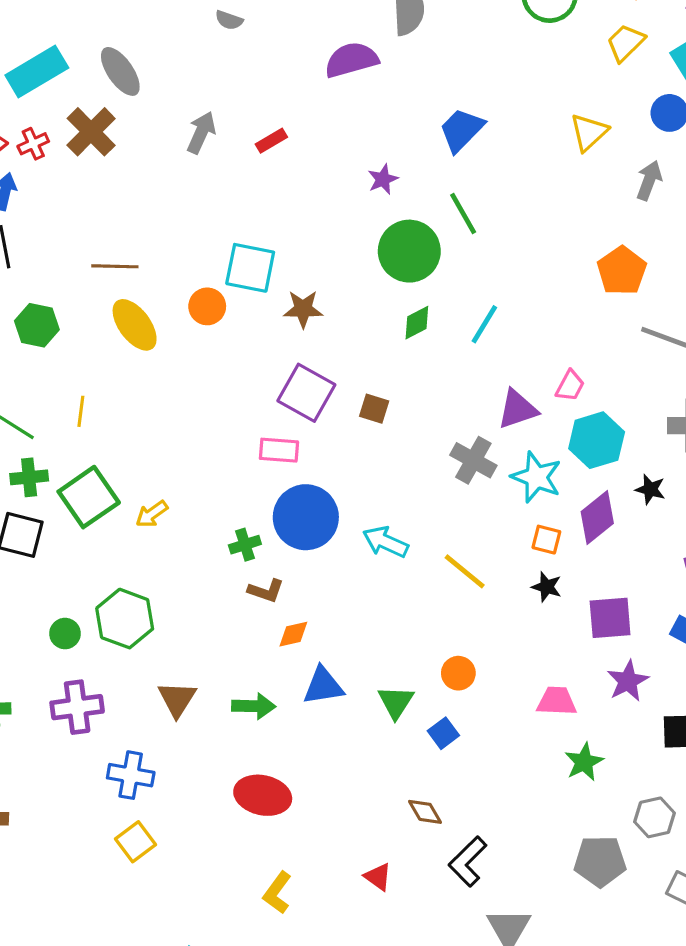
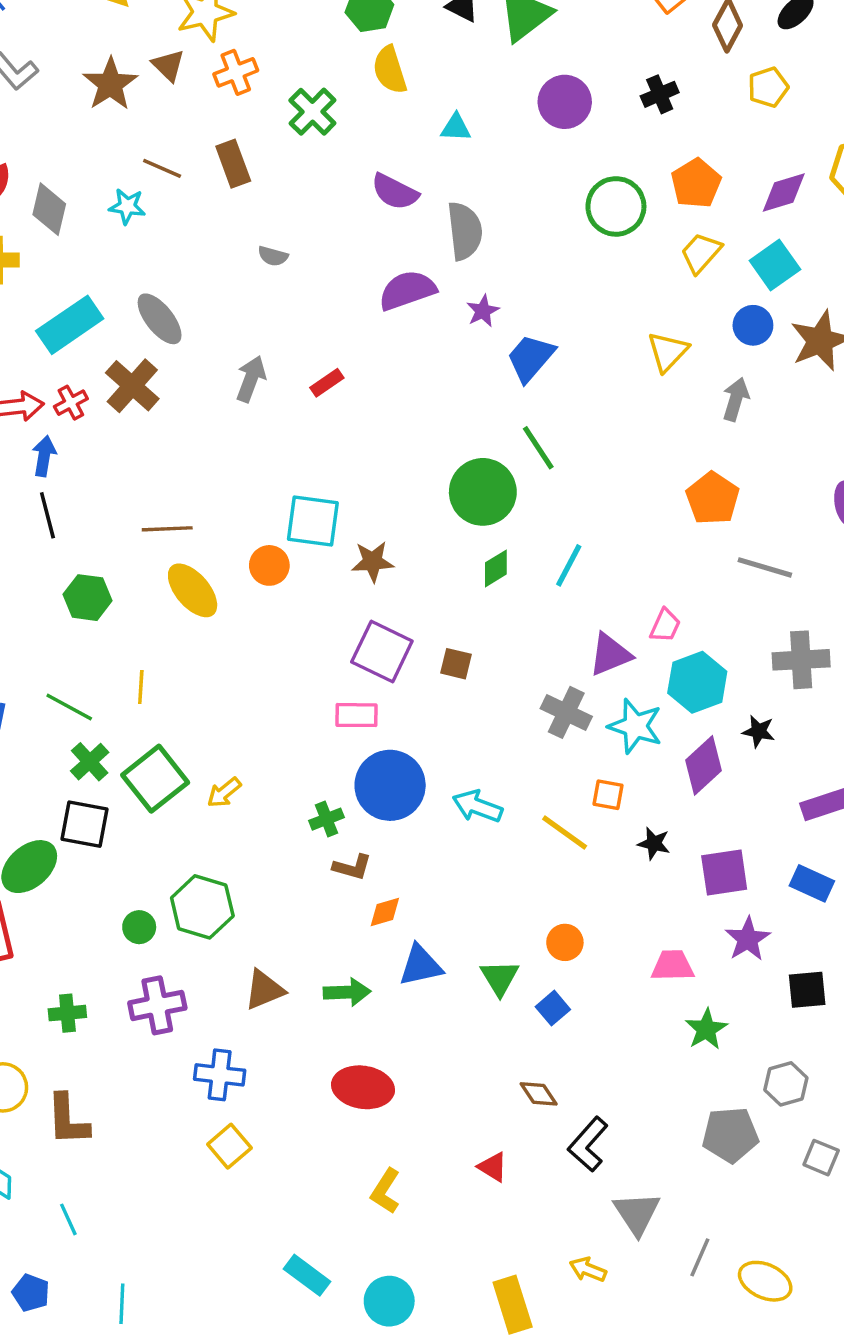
purple star: (383, 179) -> (483, 311), moved
green cross: (29, 477) -> (90, 762), turned -33
orange square: (546, 540) -> (608, 795), moved
brown triangle: (177, 699) -> (264, 990), turned 39

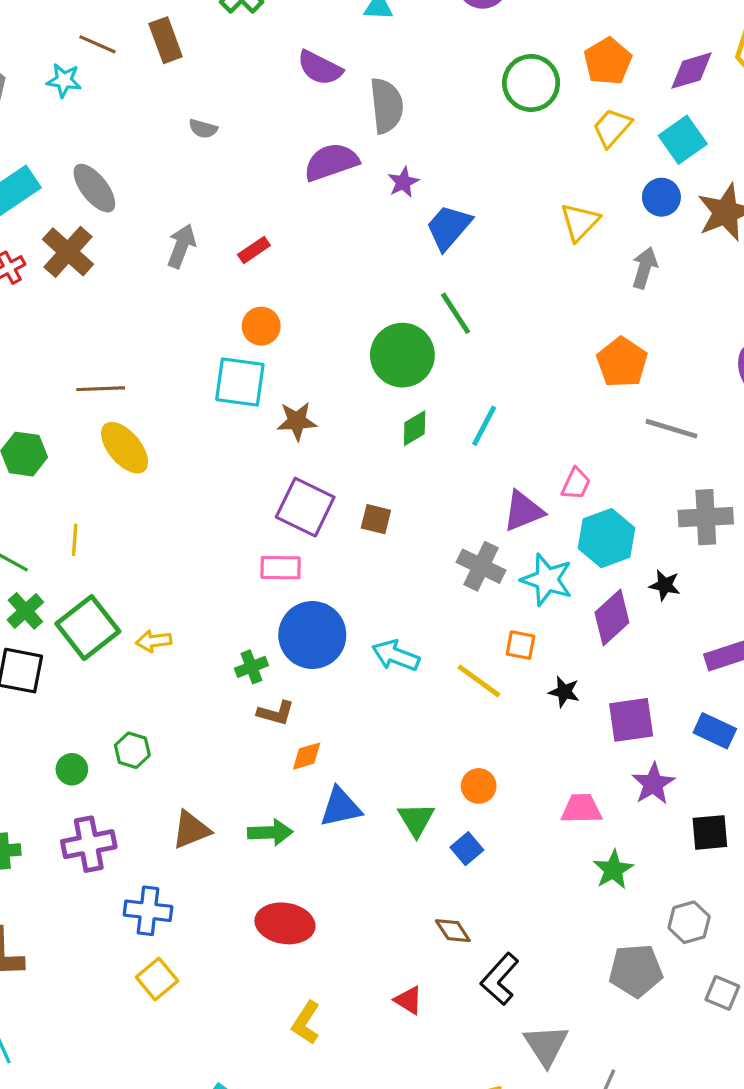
orange circle: (269, 565) -> (261, 326), moved
yellow arrow: (224, 793) -> (154, 641), turned 32
green hexagon: (202, 907) -> (132, 750), size x0.6

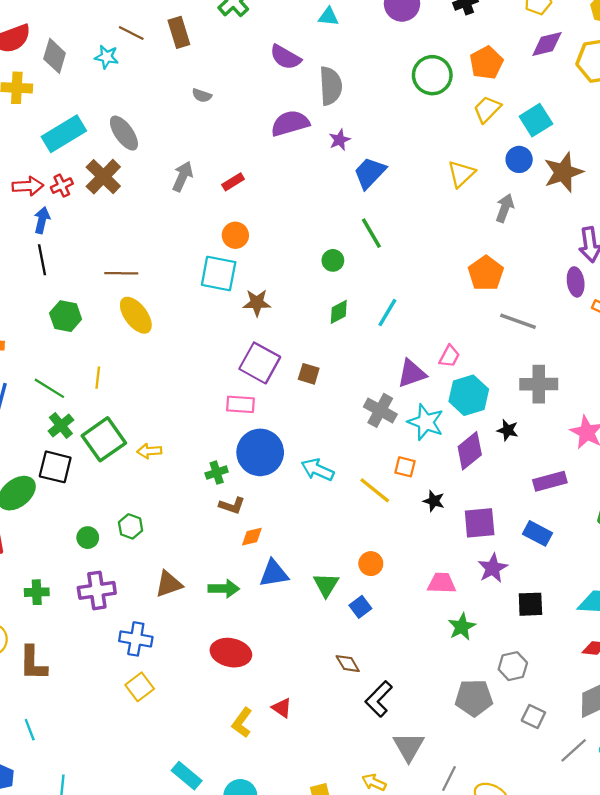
purple diamond: (691, 71) -> (547, 44), moved
green circle: (402, 355) -> (333, 260), size x0.5
red triangle: (408, 1000) -> (282, 708), moved

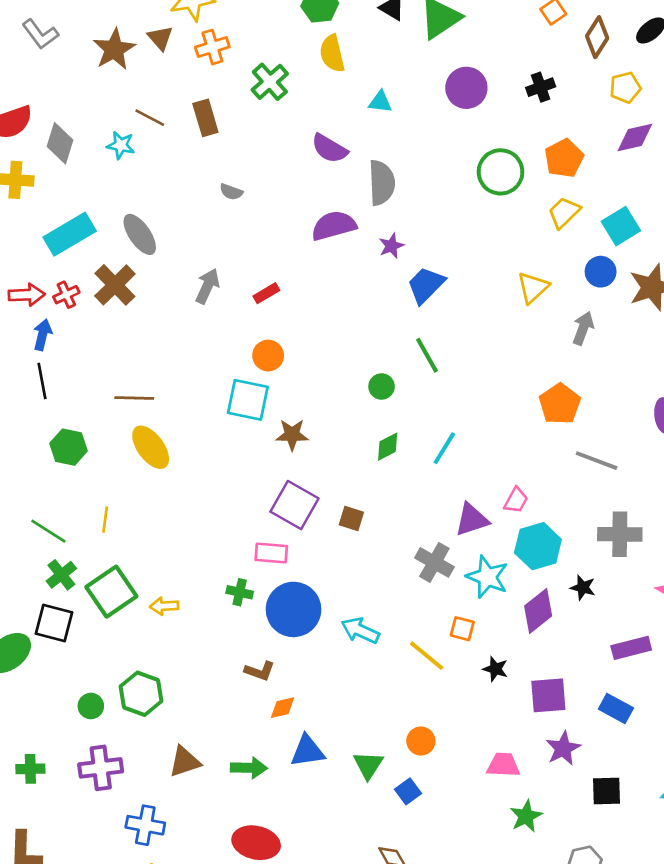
green cross: (217, 473) -> (240, 592), moved, turned 30
green hexagon: (131, 526) -> (141, 694), size x1.5

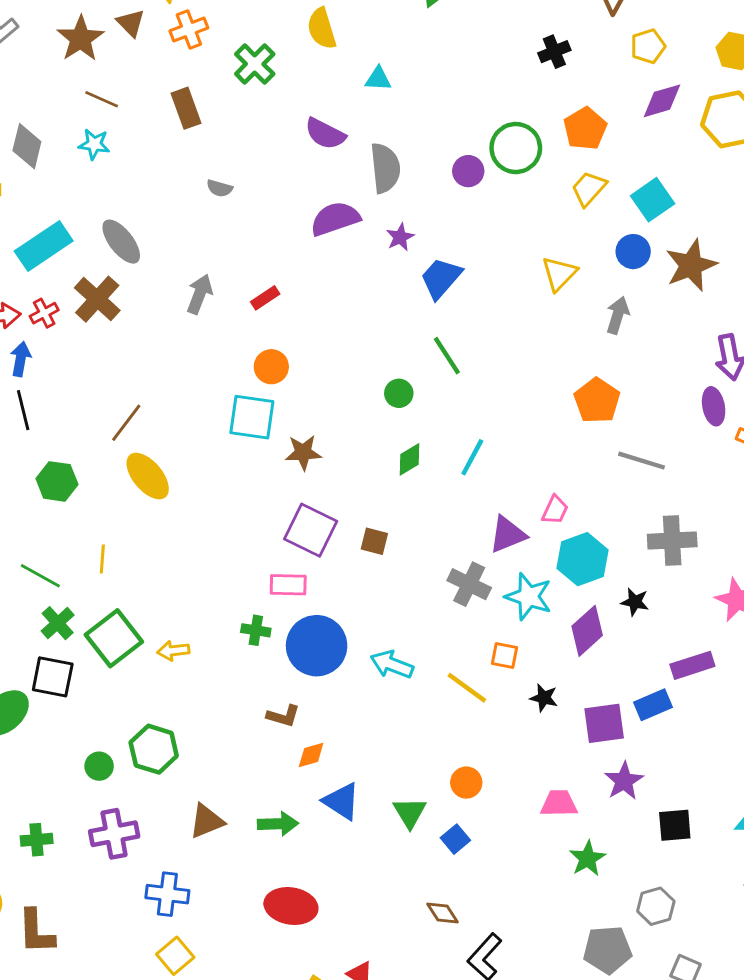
purple circle: (466, 88) -> (468, 171), moved, size x0.7
brown line: (150, 118) -> (102, 99), moved
brown line: (134, 398) -> (126, 423), turned -51
blue rectangle: (616, 709) -> (653, 705), moved, turned -48
blue triangle: (307, 751) -> (342, 801), turned 45

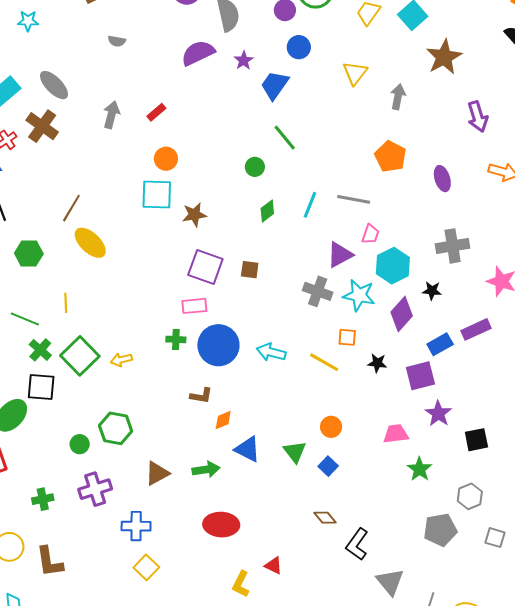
blue circle: (633, 252) -> (299, 47), moved
purple ellipse: (714, 406) -> (442, 179), moved
gray line: (642, 461) -> (354, 199), moved
blue rectangle: (653, 705) -> (440, 344), moved

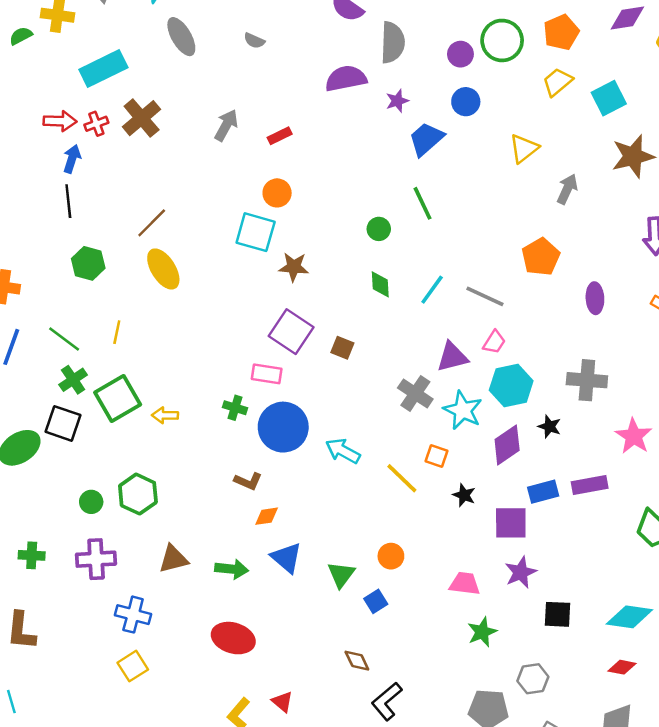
gray ellipse: (54, 85) -> (181, 37), moved
green diamond: (267, 211) -> (380, 284), turned -70

